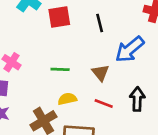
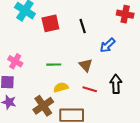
blue arrow: (130, 49) -> (107, 45), size x0.7

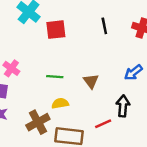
black line: (83, 26) -> (104, 26), moved
blue arrow: (107, 45) -> (133, 72), moved
red line: (90, 89) -> (103, 124), moved, turned -48

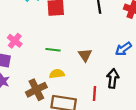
red line: (103, 124) -> (95, 93), turned -64

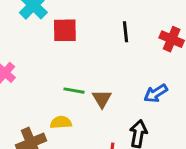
green line: (53, 50) -> (74, 91), moved

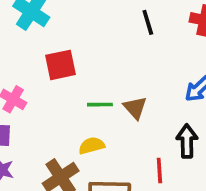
red square: (65, 30) -> (61, 65), moved

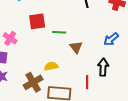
green line: (100, 105) -> (59, 32), moved

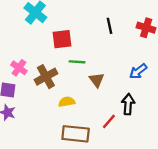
red square: (37, 21) -> (62, 39), moved
brown cross: (33, 82) -> (46, 77), moved
red line: (87, 82) -> (109, 121), turned 40

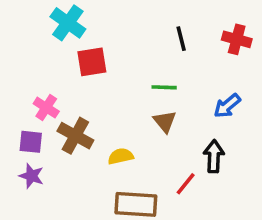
red square: (62, 39) -> (92, 62), moved
green line: (77, 62) -> (164, 87), moved
brown cross: (46, 77) -> (75, 136), moved, turned -30

